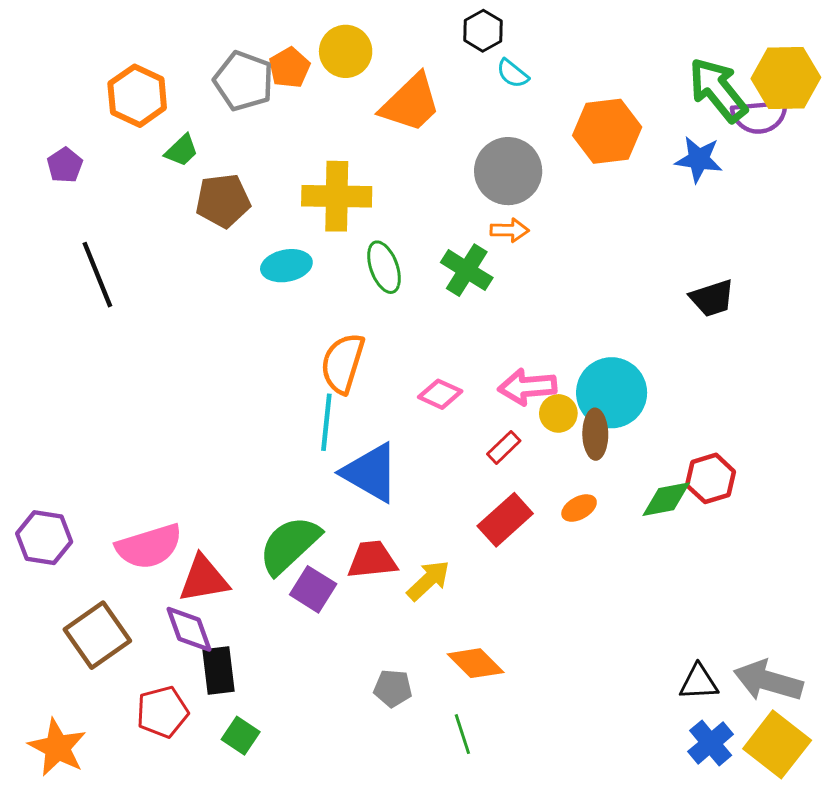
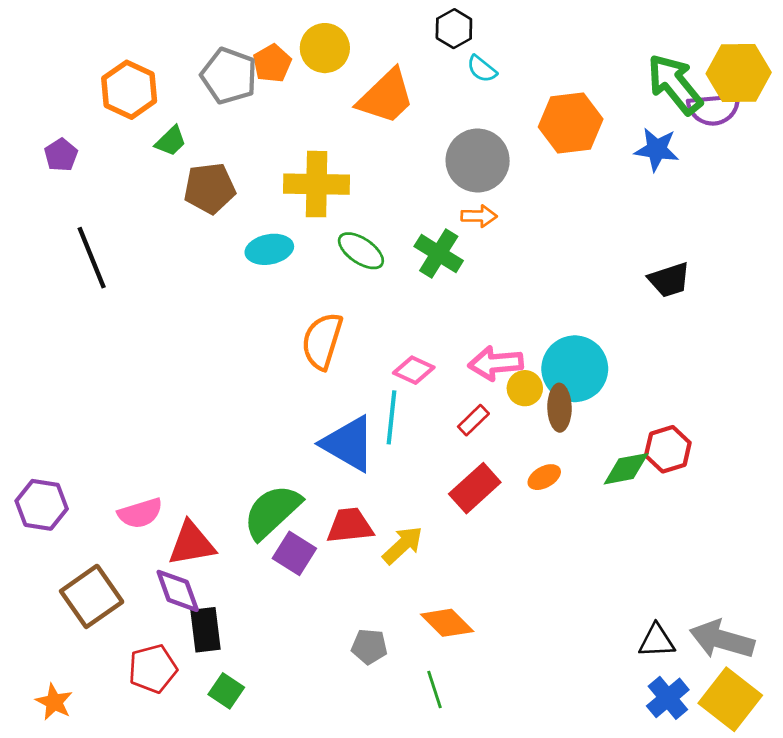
green ellipse: (384, 267) -> (361, 251), turned -36
cyan line: (326, 422) -> (392, 417), moved
pink semicircle: (149, 546) -> (140, 513), size x0.7
orange star: (57, 747) -> (54, 702), size x0.7

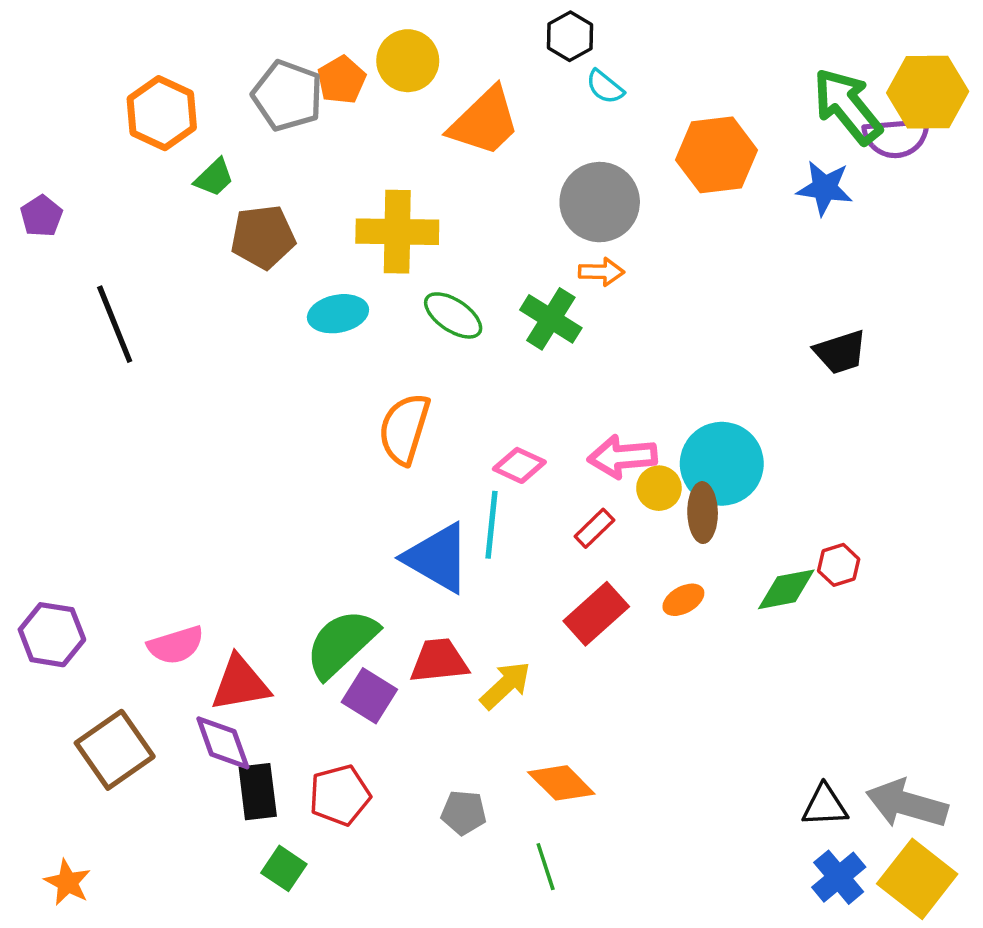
purple pentagon: (61, 155) -> (41, 216), moved
red hexagon: (668, 449) -> (839, 565), size x0.7
red pentagon: (153, 669) -> (340, 795), moved

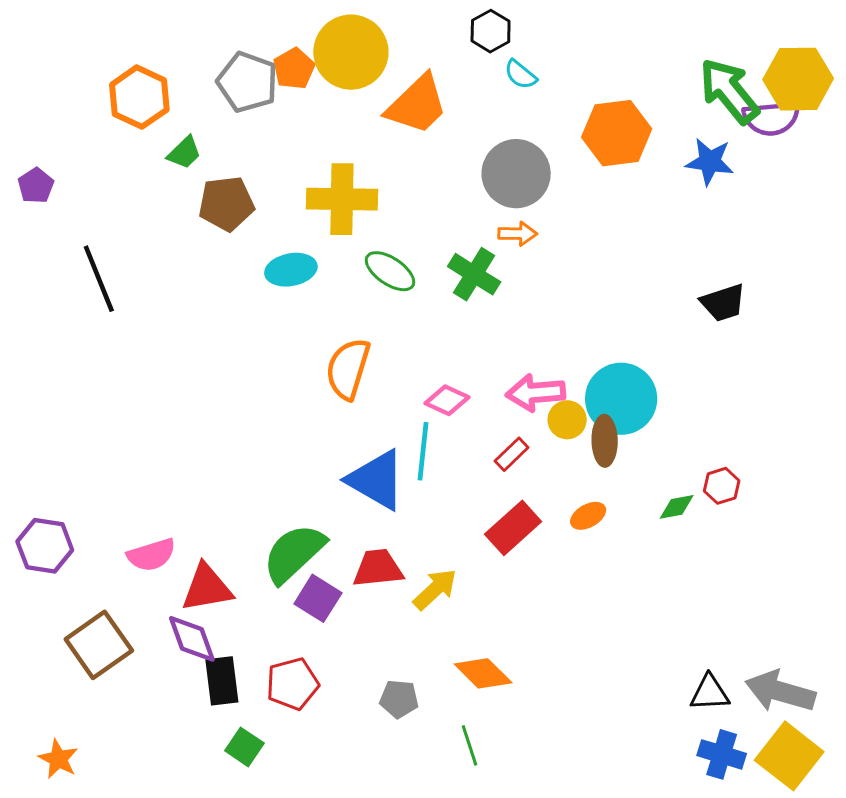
yellow circle: (408, 61) -> (351, 52), size x1.4
green diamond: (786, 589) -> (677, 507), size x0.7
blue cross: (839, 877) -> (722, 754), turned -33

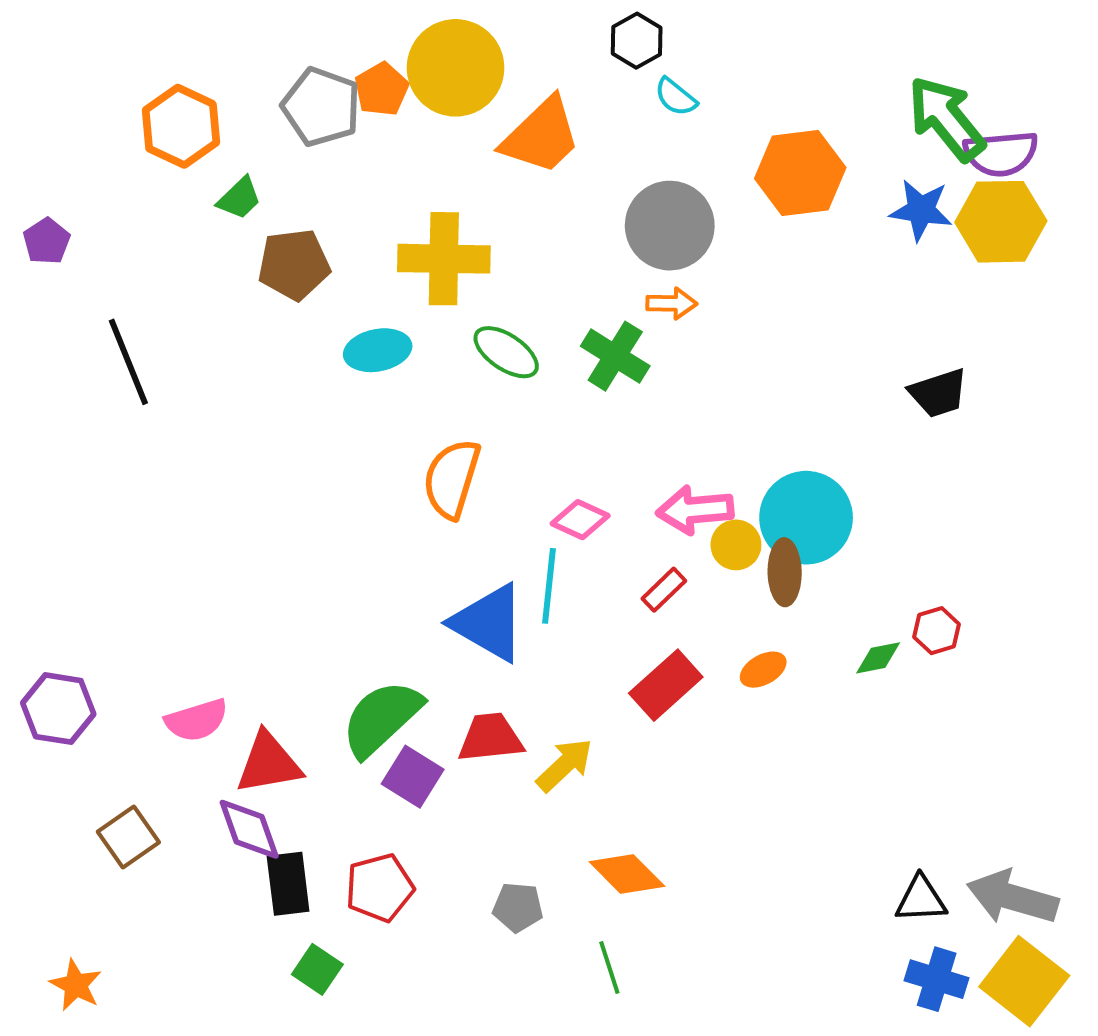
yellow hexagon: (798, 79) -> (1001, 222), moved
brown square: (99, 645) -> (128, 837), size x0.7

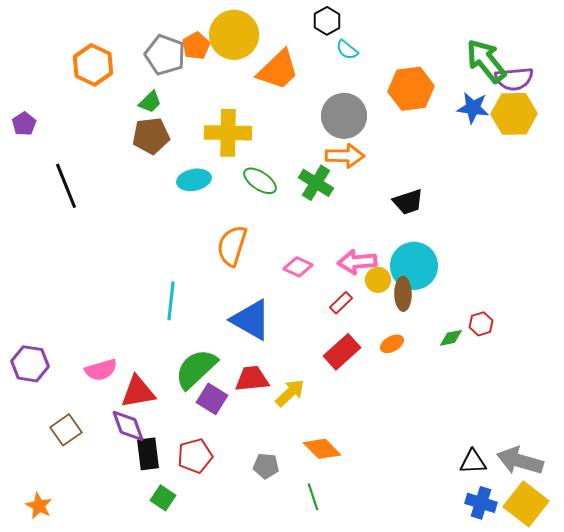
green trapezoid: (239, 198) -> (150, 102), moved
orange arrow: (672, 303) -> (345, 156), size x1.5
black trapezoid: (938, 393) -> (408, 202), moved
cyan line: (549, 586) -> (171, 301), moved

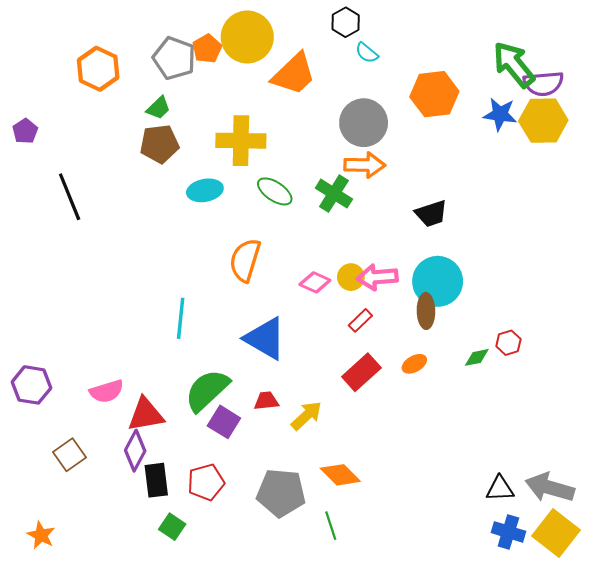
yellow circle: (378, 280) -> (351, 277), moved
red trapezoid: (252, 379) -> (266, 401), size x0.7
purple diamond: (128, 426) -> (135, 451), turned 48
gray pentagon: (266, 466) -> (281, 493), size x1.8

